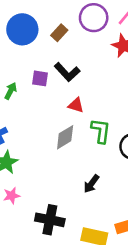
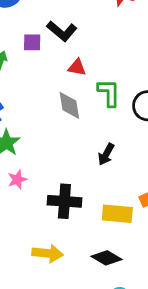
gray diamond: (65, 137) -> (69, 105), turned -60

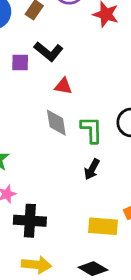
green L-shape: (109, 93) -> (91, 130), moved
black cross: (64, 201) -> (30, 221), moved

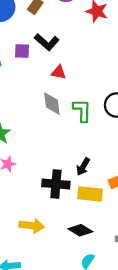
black arrow: (92, 169) -> (83, 167), moved
black cross: (30, 221) -> (56, 184), moved

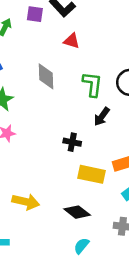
gray diamond: (52, 104) -> (46, 76), moved
black arrow: (83, 167) -> (102, 117), moved
black cross: (56, 184) -> (72, 142), moved, size x0.6

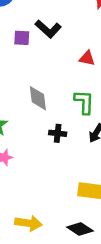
red triangle: (72, 41) -> (87, 58), moved
black cross: (72, 142) -> (58, 133), moved

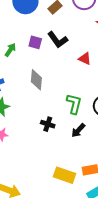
red triangle: (87, 58) -> (85, 59), moved
gray diamond: (38, 98) -> (36, 80), moved

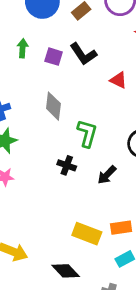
green arrow: (10, 50) -> (23, 48), moved, turned -32
green L-shape: (74, 104) -> (87, 133), moved

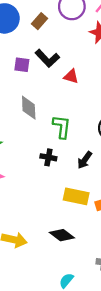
red triangle: (119, 80) -> (71, 76), moved
yellow rectangle: (87, 234) -> (76, 196), moved
black diamond: (66, 271) -> (62, 235), moved

